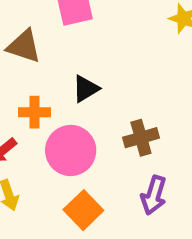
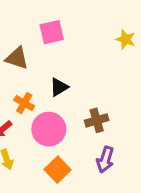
orange cross: (34, 112) -> (24, 103), turned 30

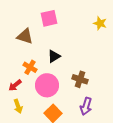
brown cross: (97, 120) -> (80, 79), turned 35

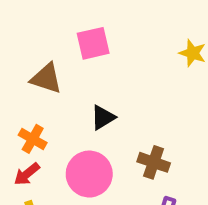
orange cross: (30, 67) -> (33, 139), moved

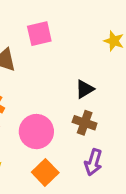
black triangle: (103, 117) -> (85, 89), moved

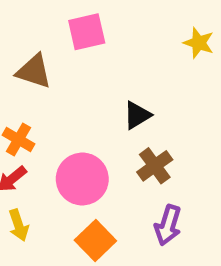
black triangle: (85, 89) -> (137, 115), moved
brown cross: (85, 123) -> (155, 166), turned 35

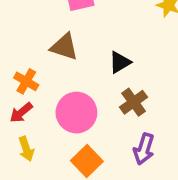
brown triangle: (34, 71) -> (64, 47), moved

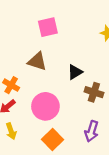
brown cross: (134, 102) -> (94, 92), moved, turned -36

